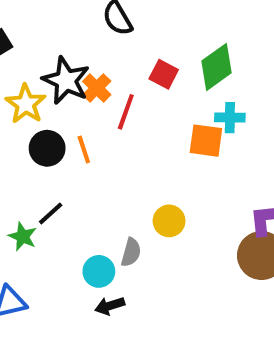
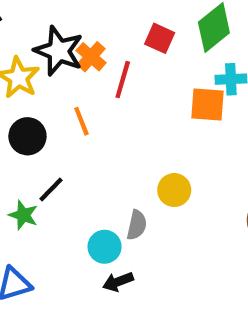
black circle: (47, 148) -> (27, 136), moved

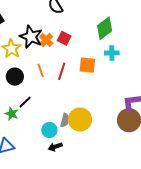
red square: (160, 38) -> (64, 38), moved
red line: (123, 80) -> (62, 71), moved
orange square: (208, 104) -> (87, 65), moved
yellow circle: (174, 190) -> (80, 120), moved, size x1.5

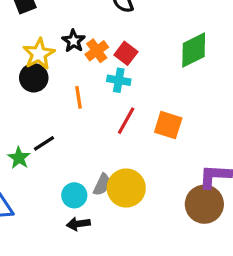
black star: (31, 37) -> (74, 41), size x0.6
cyan cross: (112, 53) -> (119, 80), moved
orange square: (87, 65) -> (168, 125), moved
red line: (62, 71) -> (126, 121), moved
black circle: (15, 77) -> (34, 78), moved

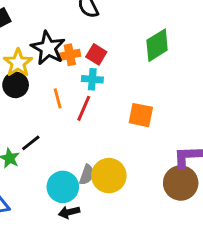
black star: (74, 41) -> (48, 48), size x1.6
orange cross: (97, 51) -> (70, 55), turned 30
red line: (126, 121) -> (84, 108), moved
cyan circle: (74, 195) -> (63, 187), size x1.4

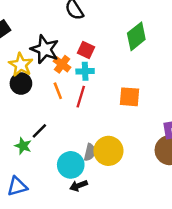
orange cross: (70, 55) -> (62, 64), moved, turned -35

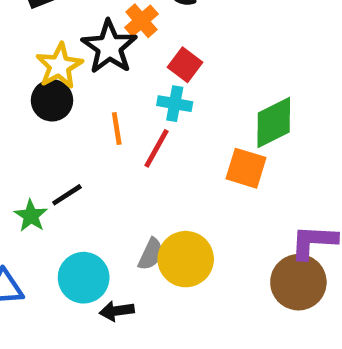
green diamond: (136, 36) -> (274, 122), moved
orange cross: (62, 64) -> (141, 21), moved
cyan circle: (71, 165) -> (84, 278), moved

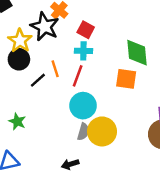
green diamond: (274, 122) -> (137, 53), turned -60
black line: (67, 195) -> (38, 80), moved
cyan circle: (84, 278) -> (83, 106), moved

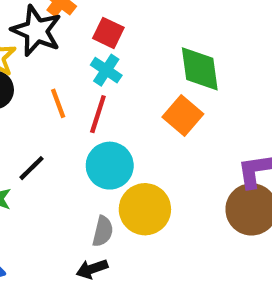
cyan cross: (83, 51) -> (106, 70), turned 35
orange square: (126, 79) -> (183, 116), turned 35
black line: (38, 80) -> (32, 168), moved
gray semicircle: (83, 132) -> (103, 231), moved

